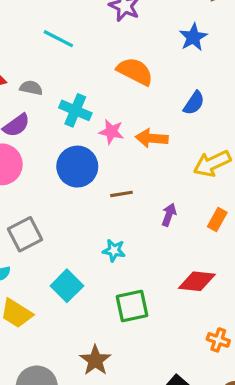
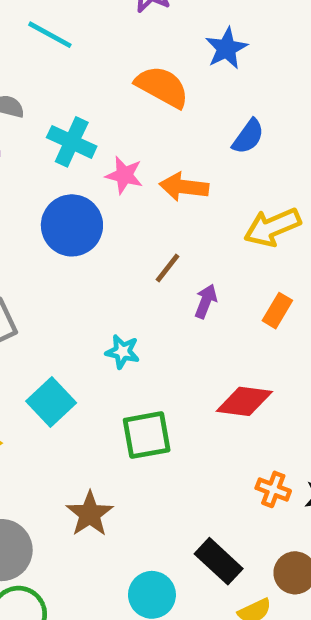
blue star: (193, 37) -> (226, 48), moved
brown line: (122, 194) -> (168, 268), moved, turned -45

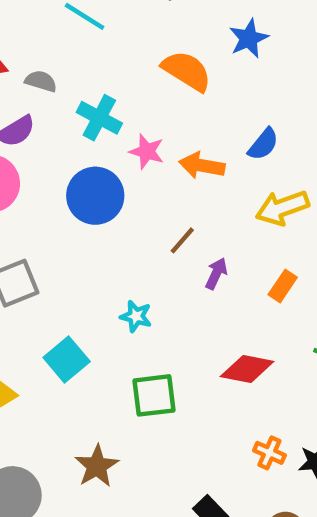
blue semicircle: (248, 137) -> (263, 144), moved

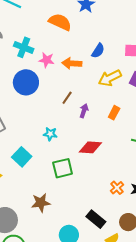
red diamond: (247, 369) -> (90, 147), moved
orange cross: (269, 453) -> (117, 188), turned 32
brown star: (97, 466) -> (41, 203), turned 30

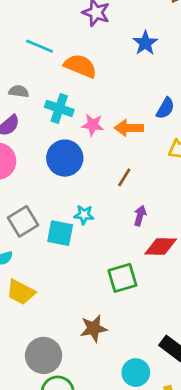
orange semicircle: (60, 22) -> (80, 66), moved
purple arrow: (84, 111) -> (140, 216), moved
cyan star: (50, 134) -> (84, 215), moved
cyan square: (22, 157) -> (60, 233), moved, turned -30

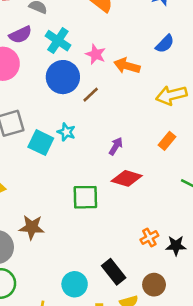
cyan cross: (59, 108) -> (58, 41), moved
blue semicircle: (165, 108) -> (165, 44), moved
brown line: (124, 177) -> (91, 95), moved
brown star: (94, 328) -> (32, 227), moved

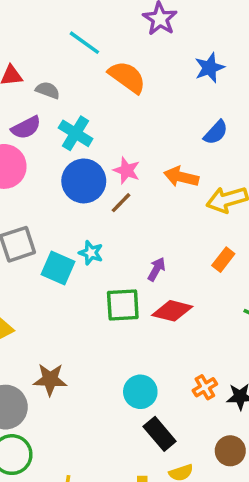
pink star: (96, 54) -> (127, 170), moved
orange arrow: (127, 66) -> (181, 177), moved
green square: (85, 197) -> (123, 305), moved
cyan circle: (75, 284) -> (140, 392), moved
brown circle: (154, 285) -> (230, 451), moved

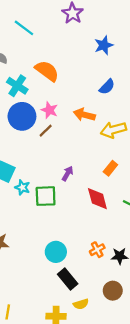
orange semicircle: (127, 77) -> (47, 71), moved
cyan star: (91, 253) -> (22, 187), moved
red diamond: (172, 311) -> (97, 199), moved, turned 60

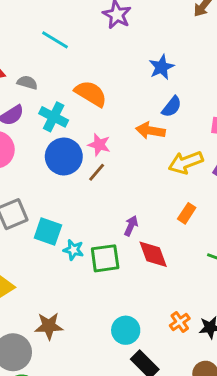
blue star: (104, 45) -> (162, 67), moved
orange arrow: (84, 115) -> (150, 131), moved
red diamond: (97, 199) -> (153, 254), moved

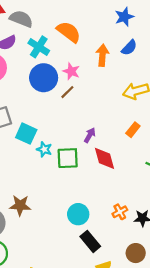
gray semicircle: (27, 83) -> (21, 19), size x1.5
orange arrow: (150, 131) -> (102, 55), moved, turned 80

